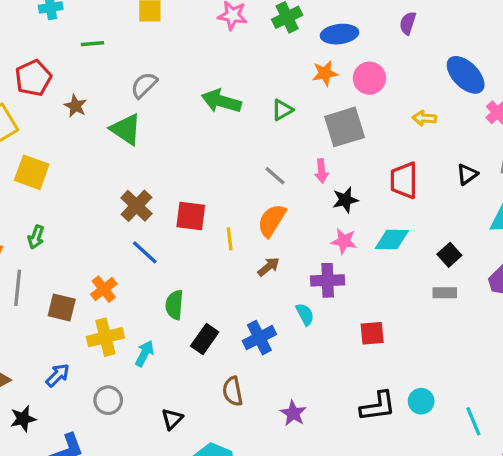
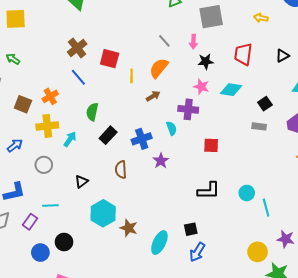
yellow square: (32, 172) -> (16, 19), turned -30
green arrow: (36, 237) -> (13, 59), turned 96
cyan circle: (421, 401) -> (247, 193), moved
purple star: (293, 413) -> (161, 161), moved

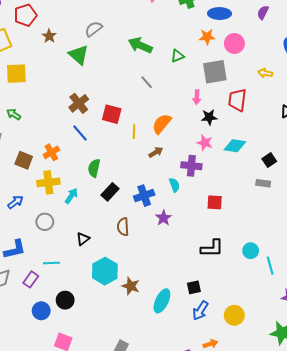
gray line: (164, 41) -> (147, 82), moved
red trapezoid: (243, 54) -> (237, 100), moved
yellow circle: (258, 252) -> (234, 315), moved

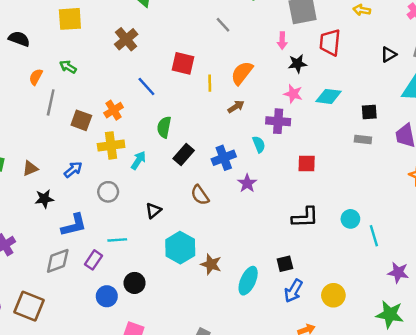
brown cross: (79, 103) -> (126, 39), moved
black square: (269, 160) -> (369, 112), turned 32
brown semicircle: (123, 227) -> (200, 195), turned -30

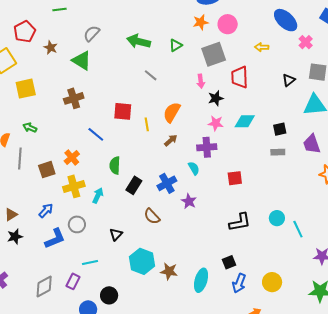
brown cross: (126, 39) -> (74, 98), turned 30
brown square: (81, 120) -> (47, 170), turned -30
black star: (44, 199) -> (15, 237), moved
blue L-shape: (74, 225) -> (55, 239), moved

